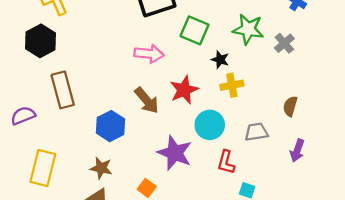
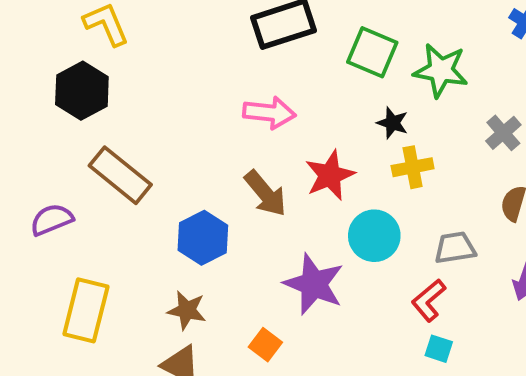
green square: (195, 30) -> (372, 52), moved
gray cross: (284, 43) -> (503, 133), moved
brown rectangle: (63, 90) -> (120, 175), turned -36
red L-shape: (226, 162) -> (429, 300), moved, turned 35

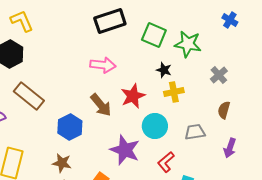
red L-shape: (429, 300) -> (166, 162), moved

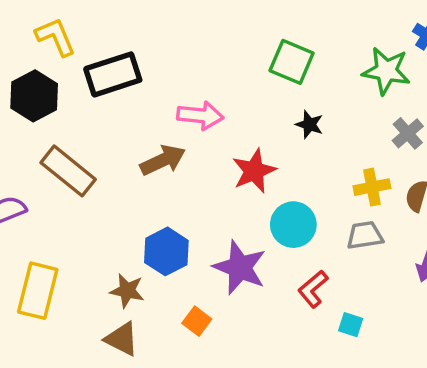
black rectangle: (110, 21) -> (113, 74), moved
green star: (188, 44) -> (386, 71), moved
yellow cross: (174, 92) -> (372, 187), moved
brown arrow: (101, 105) -> (163, 160), moved, turned -75
blue hexagon: (70, 127) -> (166, 251), moved

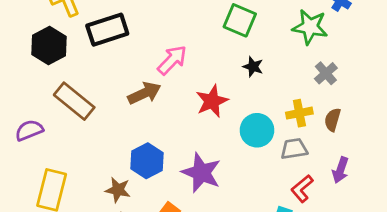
pink arrow: (200, 116) -> (172, 60), turned -52
cyan circle: (293, 225) -> (257, 130), moved
red L-shape: (313, 289) -> (302, 189), moved

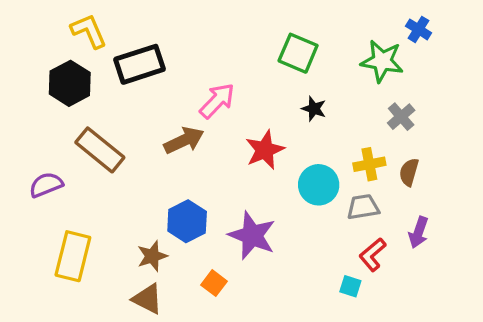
brown star: (118, 190) -> (152, 256), turned -30

